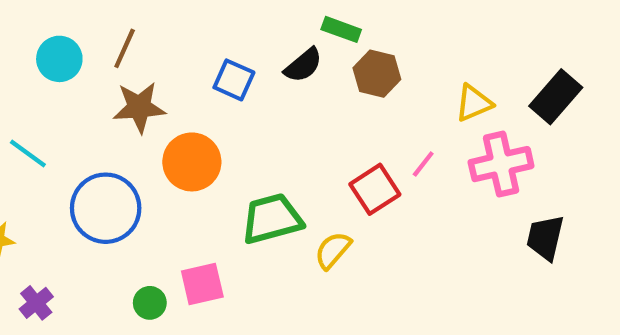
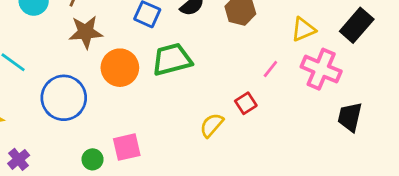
pink cross: (501, 164) -> (321, 69), turned 36
red square: (375, 189) -> (246, 103), moved, size x0.7
green trapezoid: (272, 219) -> (172, 59), moved

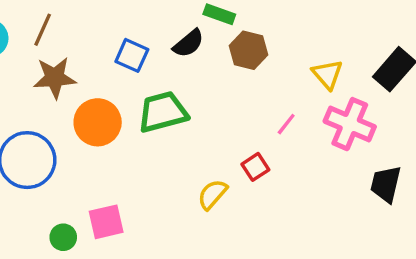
yellow triangle: (303, 29) -> (327, 74), turned -48

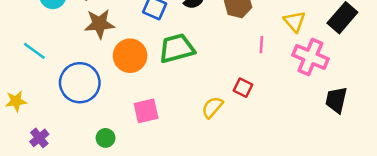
pink line: (286, 124) -> (261, 45), moved, turned -35
red square: (255, 167) -> (243, 88), turned -30
pink square: (106, 222) -> (146, 111), moved

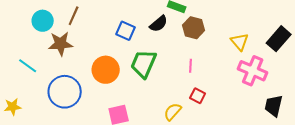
brown star: (99, 24) -> (61, 44), moved
pink line: (261, 45) -> (191, 66), moved
green trapezoid: (177, 48) -> (144, 64), turned -52

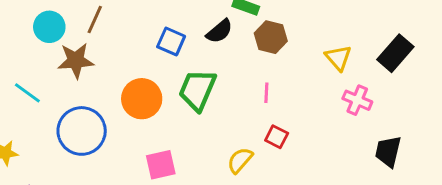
pink cross: (253, 71) -> (357, 100), size x0.7

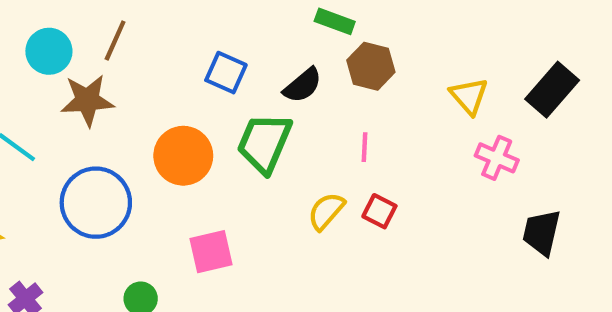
black semicircle: (219, 31) -> (303, 85), moved
yellow semicircle: (240, 160) -> (326, 211), moved

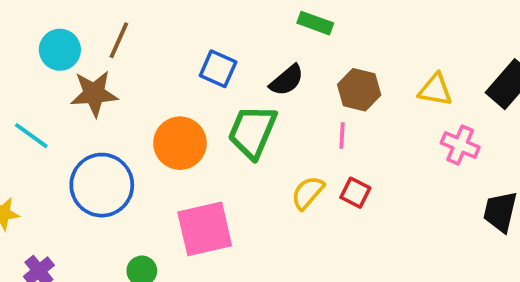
brown hexagon: (371, 66) -> (359, 90), moved
yellow triangle: (469, 96) -> (435, 90), turned -39
pink square: (211, 252) -> (205, 229), size x1.4

